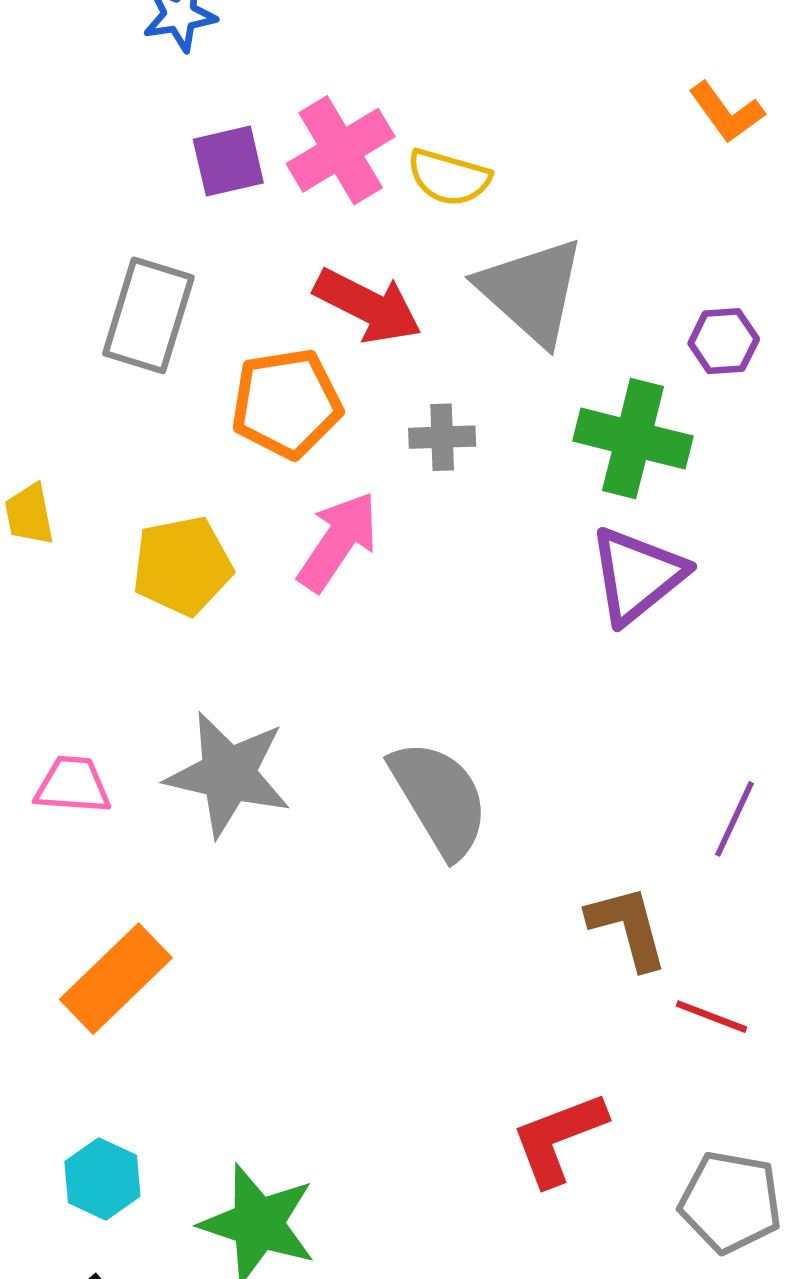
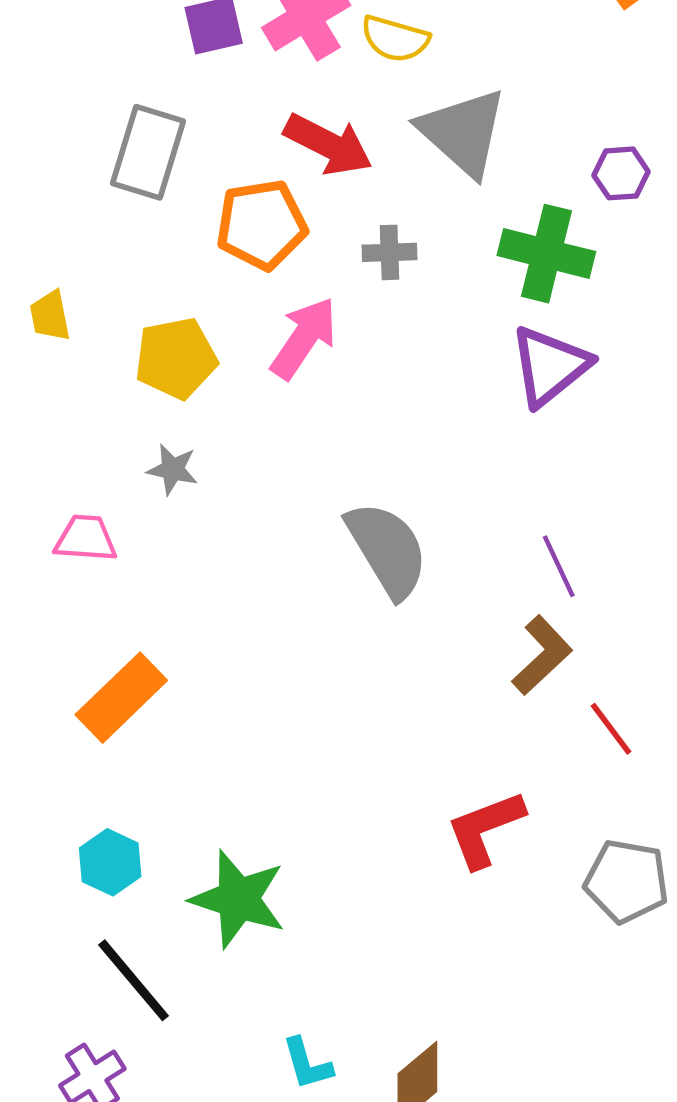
gray star: (228, 774) -> (172, 469), moved, size x0.5
purple line: (735, 819) -> (559, 566), moved, turned -50
brown L-shape: (628, 927) -> (542, 655), turned 62
red line: (712, 1017) -> (611, 729), turned 32

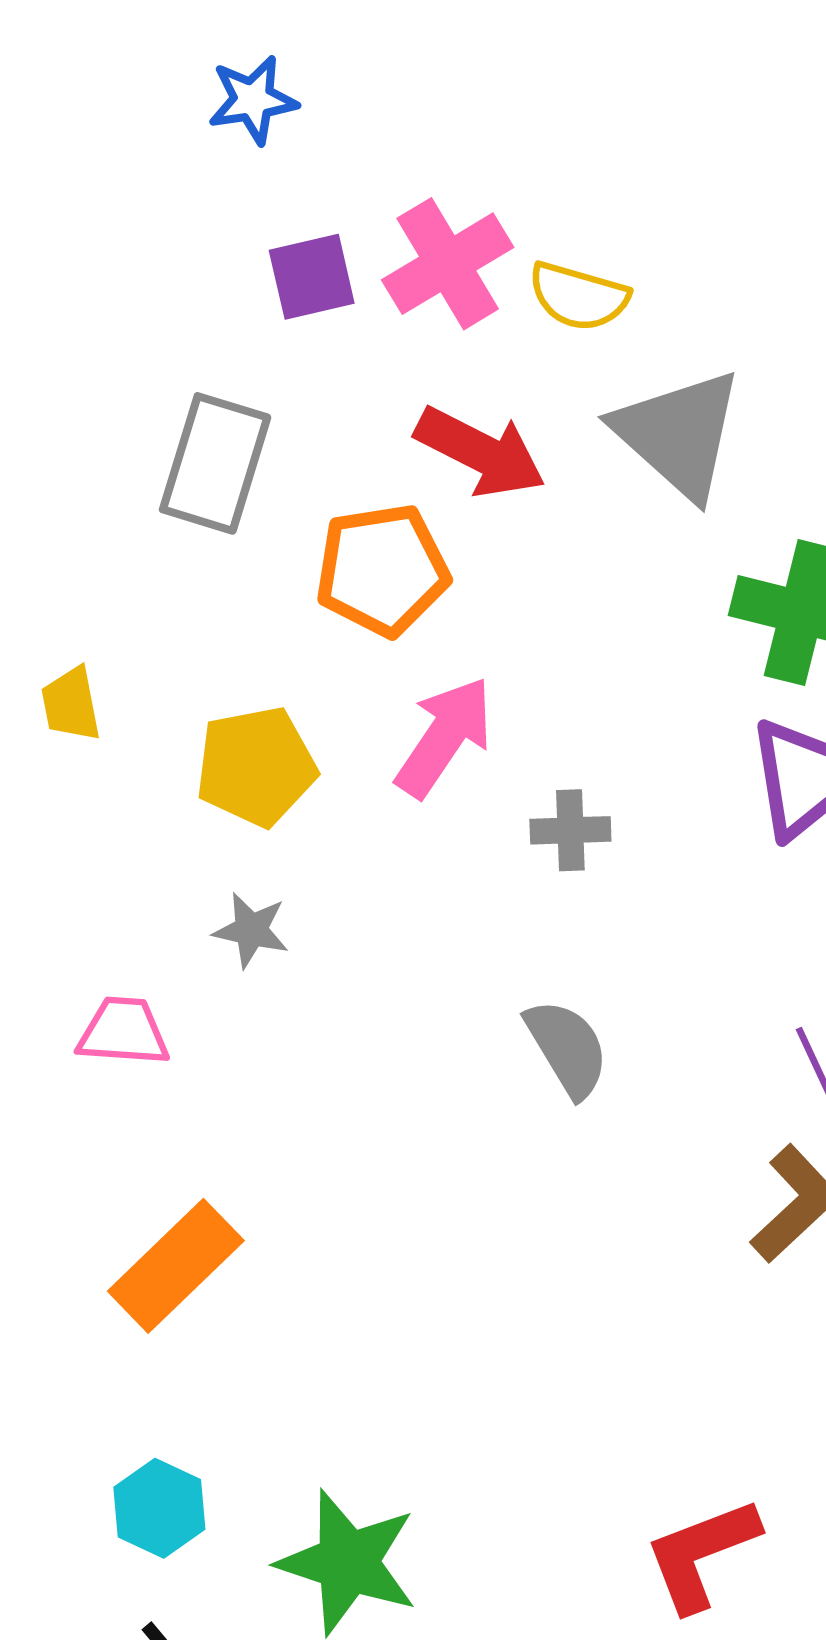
gray cross: (390, 252) -> (570, 830), moved
gray semicircle: (387, 550) -> (567, 1048), size x0.7
red L-shape: (485, 829) -> (701, 1554), moved

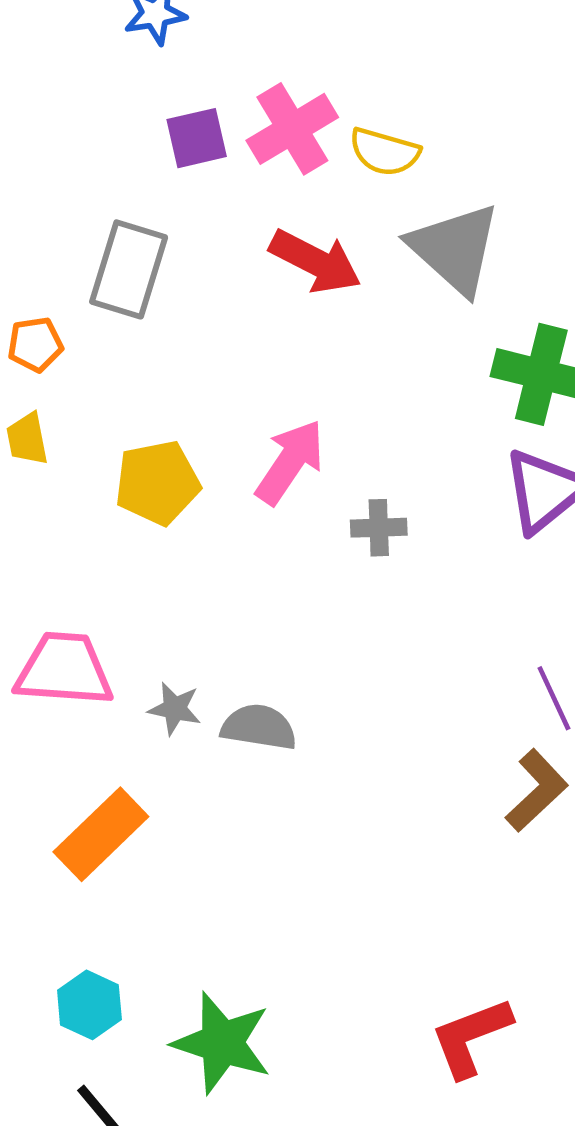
orange pentagon: (382, 570) -> (35, 344), moved, size x0.6
gray star: (251, 930) -> (175, 709), moved
pink trapezoid: (123, 1032) -> (64, 669), size x1.5
gray semicircle: (567, 1048) -> (259, 727), moved, turned -50

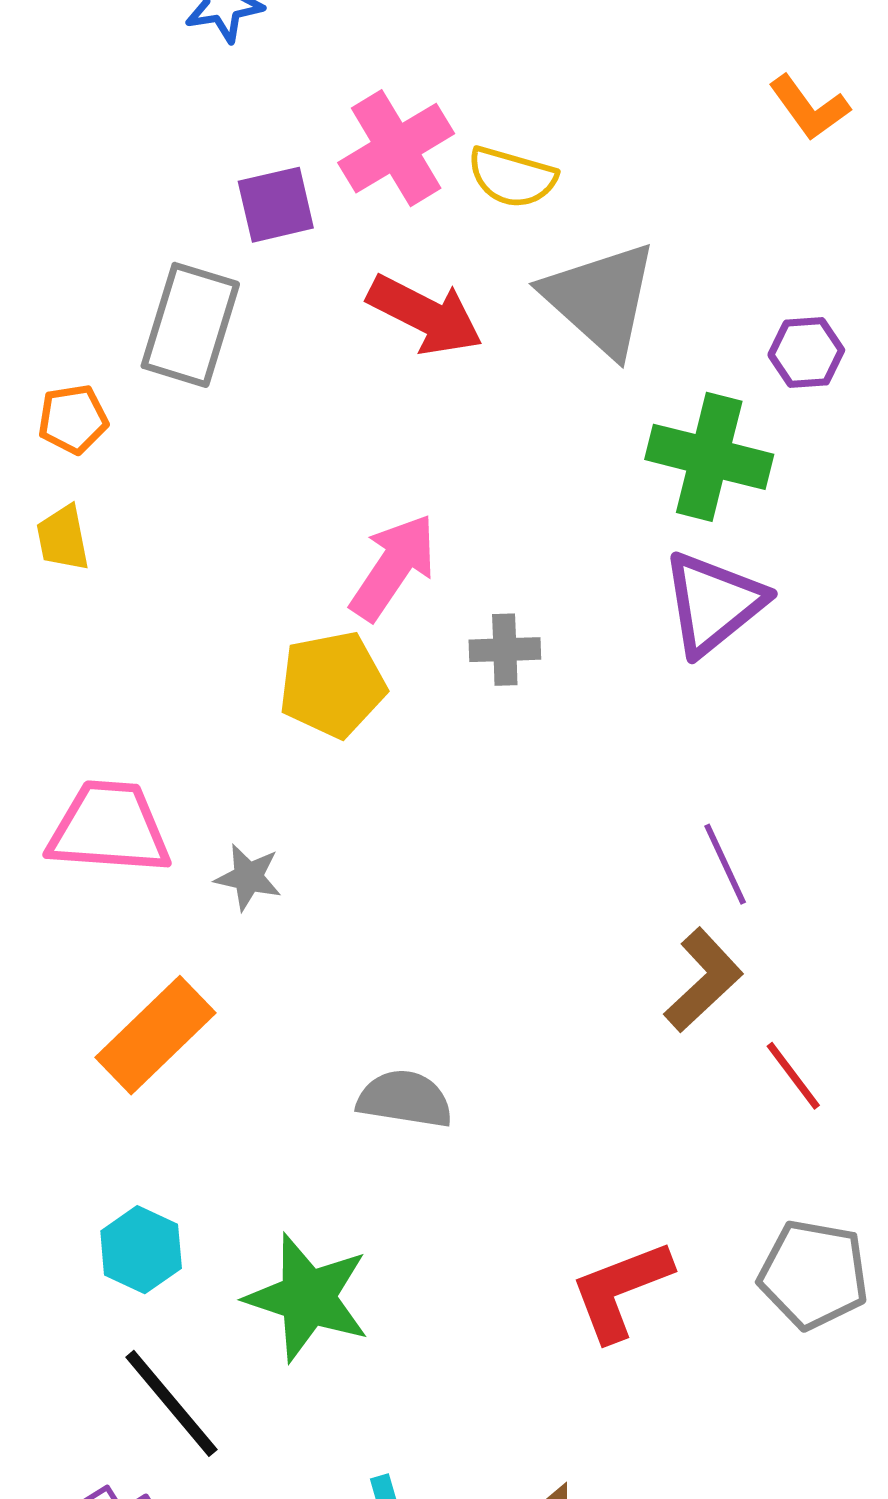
purple square: (197, 138) -> (276, 205), moved
yellow pentagon: (157, 483) -> (332, 684), moved
gray semicircle: (259, 727) -> (405, 1099), moved

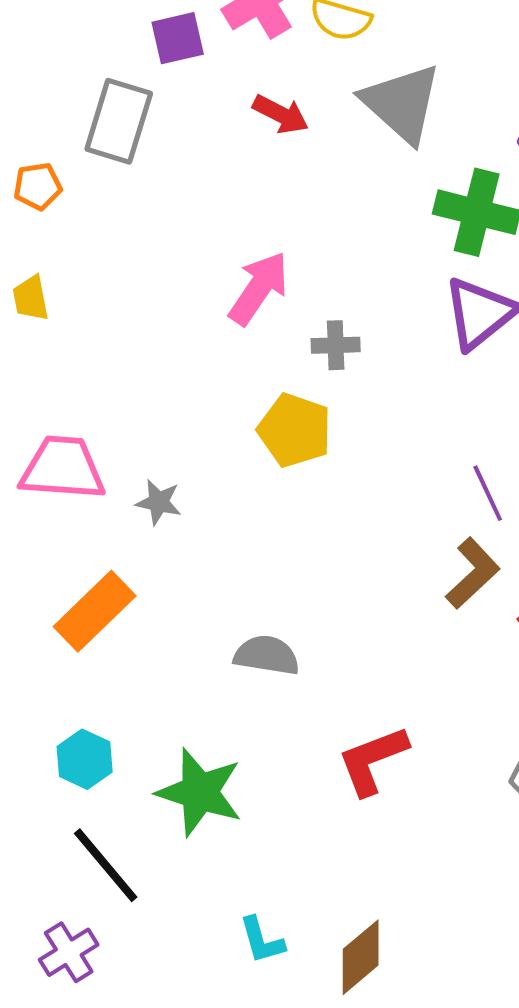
red arrow: (425, 315) -> (281, 114), size x0.7
yellow trapezoid: (63, 538) -> (31, 298), moved
yellow pentagon: (332, 684) -> (295, 430), moved, turned 30
red L-shape: (621, 1290) -> (373, 760), moved

